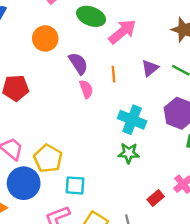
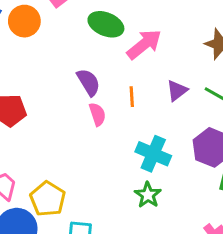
orange circle: (45, 38) -> (24, 21), moved
green star: (129, 153) -> (148, 195), turned 30

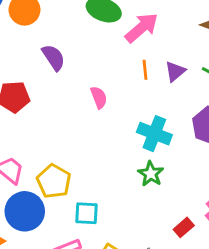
purple semicircle: (89, 82) -> (54, 57), moved
orange line: (132, 97) -> (145, 70), moved

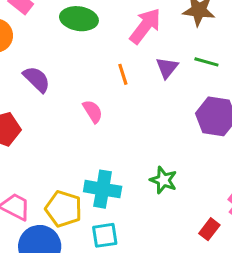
pink arrow: (142, 28) -> (145, 26), moved
orange line: (145, 70) -> (123, 74), moved
cyan cross: (154, 134) -> (103, 189), moved

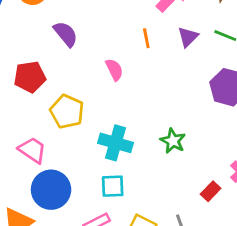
yellow pentagon: (64, 209) -> (67, 112), moved

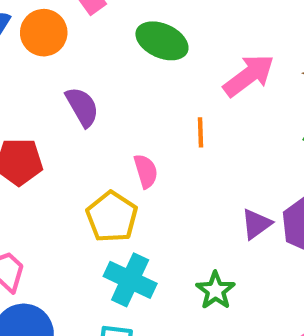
purple triangle: (188, 37) -> (256, 224), moved
yellow pentagon: (67, 112) -> (112, 217), moved

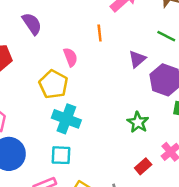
purple triangle: (256, 224) -> (137, 59), moved
green star: (215, 290) -> (138, 122), moved

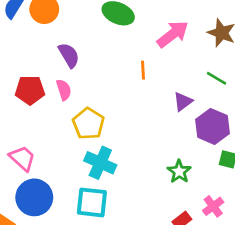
pink semicircle: (70, 57) -> (64, 90), moved
cyan square: (61, 155) -> (92, 202), size x1.4

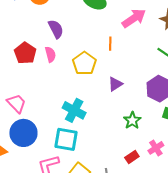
red pentagon: (30, 90) -> (25, 53), turned 30
purple triangle: (183, 102) -> (115, 84), moved
yellow pentagon: (88, 124) -> (84, 63), moved

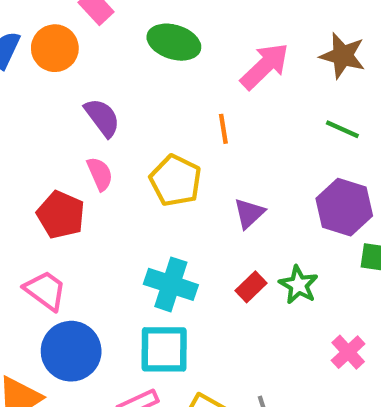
red pentagon: (25, 53) -> (61, 215), moved
pink cross: (156, 148) -> (348, 352), moved
red rectangle: (132, 157) -> (251, 287), moved

